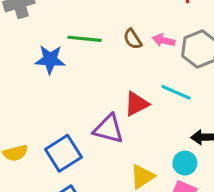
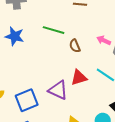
brown semicircle: (133, 39) -> (75, 46), moved
blue star: (50, 59) -> (15, 36), moved

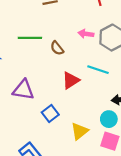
purple triangle: (58, 90) -> (23, 90), moved
blue square: (27, 100) -> (50, 114), moved, size x0.7

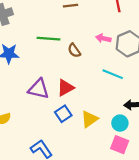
red triangle: (71, 80) -> (65, 88), moved
yellow triangle: (80, 131) -> (90, 119), moved

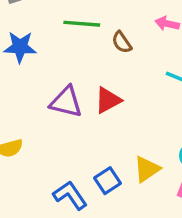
blue square: (63, 114) -> (107, 181), moved
yellow triangle: (90, 119) -> (147, 169), moved

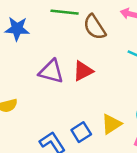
brown semicircle: (122, 42) -> (95, 27), size x1.5

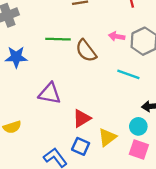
red triangle: (83, 71) -> (82, 118), moved
blue square: (81, 132) -> (81, 146), turned -30

